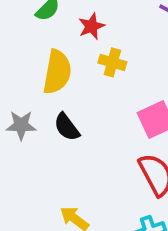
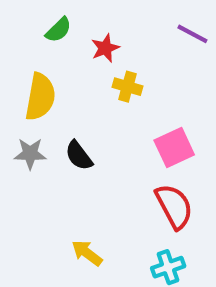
yellow semicircle: (57, 72) -> (40, 97), moved

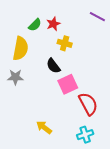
green semicircle: (59, 30) -> (35, 25), moved
pink square: (174, 147) -> (68, 84), moved
black semicircle: (79, 156) -> (53, 66), moved

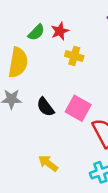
black semicircle: (53, 66) -> (45, 107), moved
pink square: (68, 84) -> (78, 108), turned -36

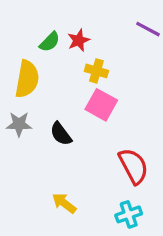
pink square: (78, 108) -> (101, 105), moved

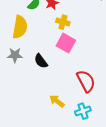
yellow arrow: (64, 203) -> (57, 101), moved

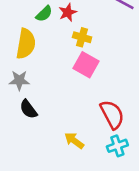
black semicircle: (41, 61) -> (28, 109), moved
cyan cross: (83, 111) -> (117, 146), moved

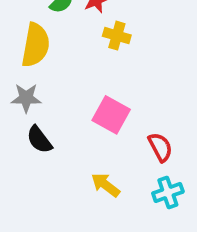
pink square: (86, 65) -> (111, 115), moved
red semicircle: (112, 114) -> (160, 147), size x0.7

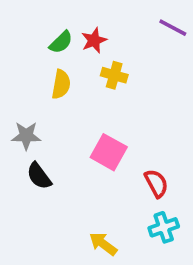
yellow semicircle: (36, 45) -> (61, 84), moved, size x0.7
yellow arrow: (105, 185) -> (103, 244), moved

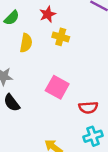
green semicircle: (61, 42) -> (12, 18), moved
red semicircle: (156, 183) -> (88, 108), turned 114

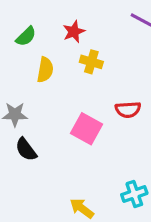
red semicircle: (88, 108) -> (128, 110), moved

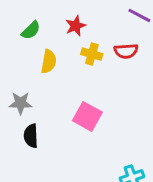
red semicircle: (128, 110) -> (126, 51), moved
black semicircle: (26, 149) -> (31, 136), turned 35

